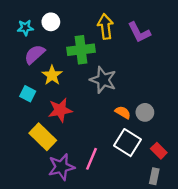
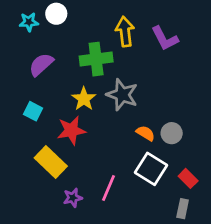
white circle: (51, 22) -> (56, 14), moved
cyan star: (25, 28) -> (29, 22), moved
yellow star: (52, 75) -> (84, 99), moved
purple star: (61, 167) -> (73, 198), size x0.6

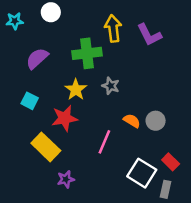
cyan star: (29, 22) -> (15, 21), moved
gray star: (122, 95) -> (111, 86), size x0.6
white square: (151, 169) -> (142, 173), moved
pink line: (108, 188) -> (104, 142), moved

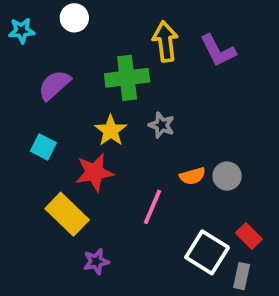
orange semicircle: (132, 121) -> (193, 176), turned 133

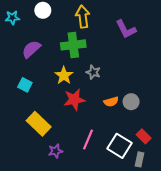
yellow arrow: (165, 41) -> (83, 17), moved
red star: (94, 172) -> (74, 100), moved
pink line: (153, 207) -> (88, 140), moved

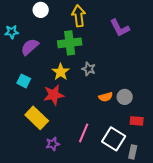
cyan star: (12, 18) -> (12, 32), moved
red star: (74, 100) -> (54, 95), moved
red rectangle: (144, 136) -> (137, 121), moved, turned -40

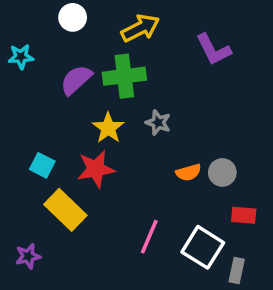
yellow arrow: (79, 16) -> (140, 28), turned 70
purple semicircle: (30, 47) -> (76, 80), moved
cyan square: (24, 81) -> (42, 165), moved
purple star: (53, 144) -> (28, 256), moved

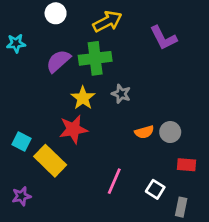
cyan square: (42, 165) -> (21, 142), moved
white square: (203, 247) -> (155, 189), size x0.6

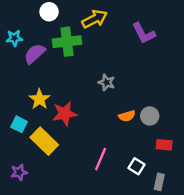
green cross: (95, 58) -> (67, 42), moved
purple semicircle: (58, 61) -> (35, 54), moved
yellow star: (83, 98) -> (39, 99), moved

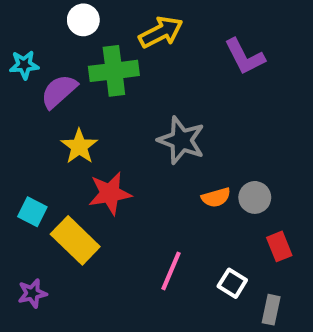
gray star: (107, 82) -> (181, 140), size x1.6
yellow star: (39, 99) -> (79, 146), moved
red rectangle: (164, 145) -> (279, 246), turned 63

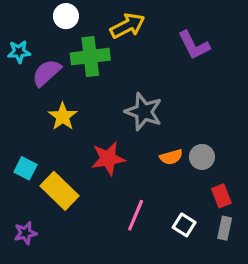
red star: (110, 193) -> (108, 159), moved
gray rectangle: (271, 310) -> (225, 228), moved

